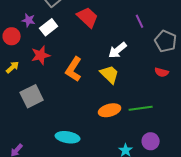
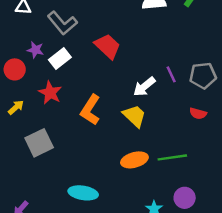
purple line: (140, 21) -> (171, 74), moved
gray pentagon: (166, 41) -> (203, 76), turned -30
red star: (41, 55) -> (50, 93), turned -30

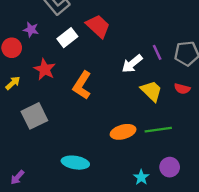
white rectangle: (60, 58) -> (67, 38), moved
yellow trapezoid: (134, 116) -> (151, 91), moved

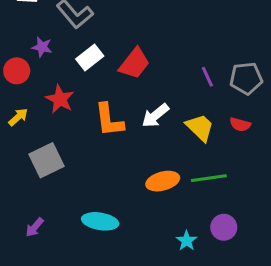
red trapezoid: (98, 26) -> (134, 63), moved, turned 85
white arrow: (132, 64) -> (155, 116), moved
orange L-shape: (82, 85) -> (109, 120), turned -40
purple arrow: (17, 177) -> (35, 227), moved

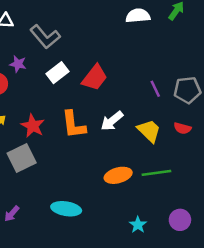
red star: (60, 99) -> (33, 126), moved
purple circle: (224, 227) -> (180, 220), moved

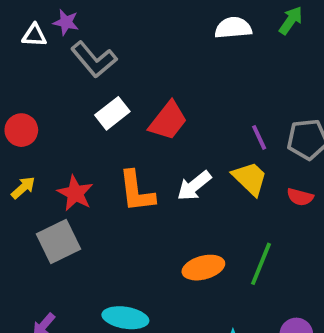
purple star: (18, 64) -> (66, 22), moved
yellow trapezoid: (149, 131) -> (250, 178), moved
green line: (156, 173) -> (261, 264), turned -60

